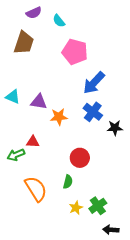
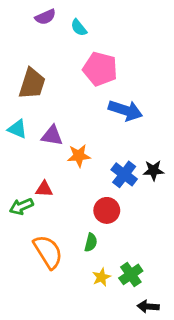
brown trapezoid: (24, 43) -> (32, 84), moved
blue arrow: (94, 83) -> (125, 110), turned -115
blue cross: (93, 112) -> (124, 174), moved

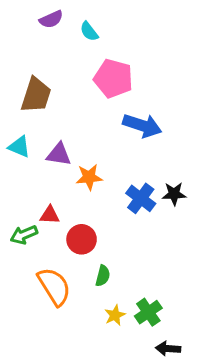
red circle: (107, 210) -> (82, 239), moved

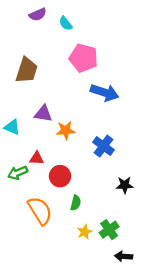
cyan triangle: (19, 147) -> (12, 127), moved
black star: (174, 194) -> (125, 185), moved

